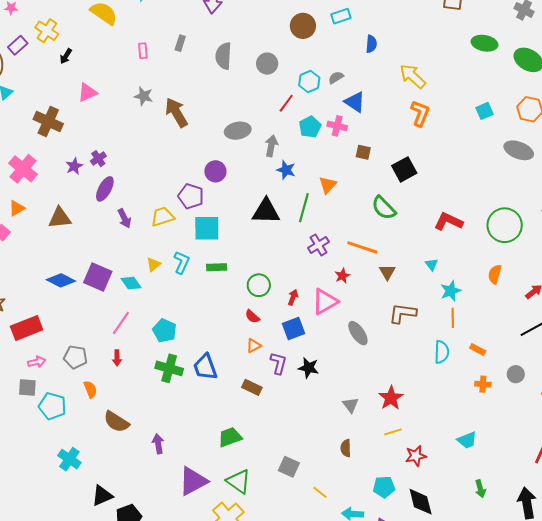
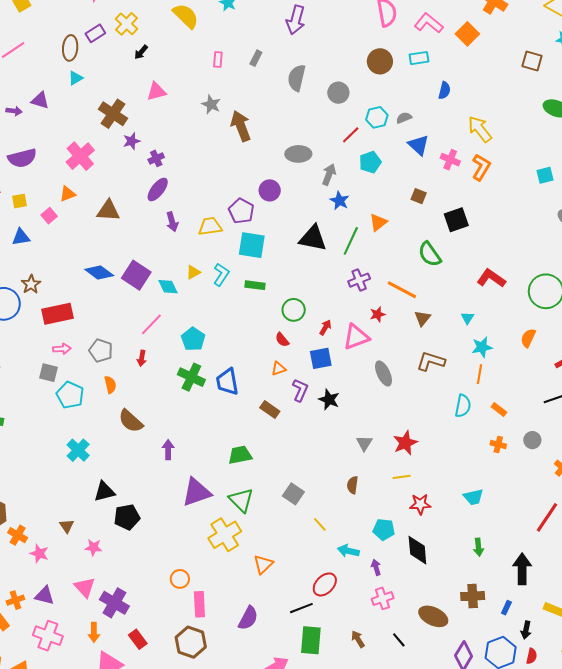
pink cross: (337, 126) -> (450, 160), moved
purple star: (74, 166) -> (132, 141), moved

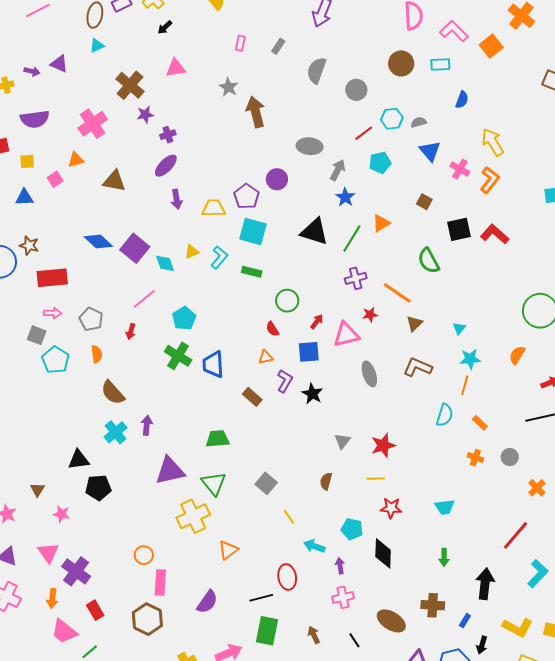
red L-shape: (491, 278) -> (495, 234), moved
brown star: (31, 284) -> (29, 245), turned -30
cyan cross: (78, 450) -> (116, 432), moved
red ellipse: (325, 584) -> (287, 577), turned -60

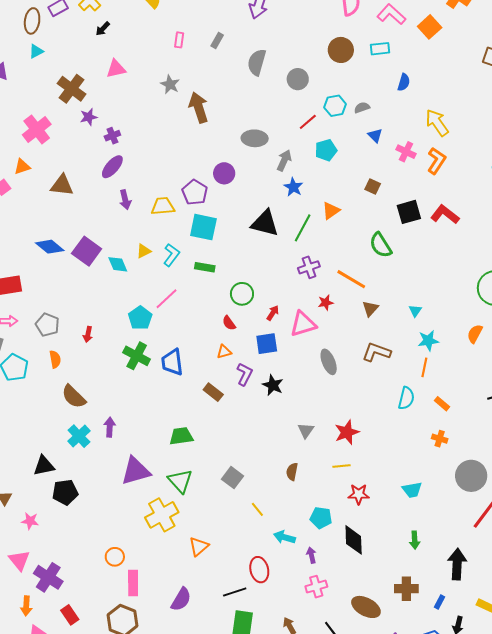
blue triangle: (430, 151) -> (375, 136), size x0.7
pink line: (144, 299) -> (166, 299), moved
gray circle: (510, 457) -> (471, 476), moved, size x1.8

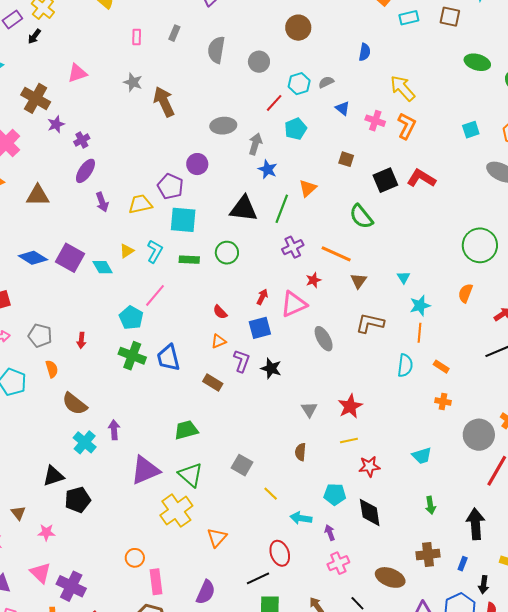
black arrow: (103, 29) -> (34, 36), moved
cyan rectangle: (380, 49) -> (409, 18), moved
green circle: (242, 294) -> (227, 253), moved

